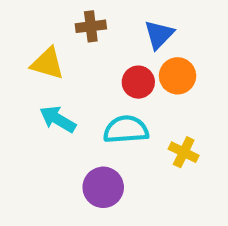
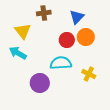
yellow triangle: (47, 63) -> (23, 31), turned 36
cyan arrow: (58, 119) -> (18, 53), moved
purple circle: (103, 187) -> (40, 83), moved

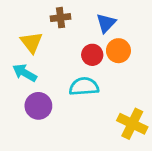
yellow cross: (89, 74) -> (132, 124), moved, size x1.5
purple circle: (40, 83) -> (38, 106), moved

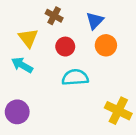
brown cross: (61, 18) -> (54, 16), turned 35
red circle: (92, 55) -> (65, 47), moved
purple circle: (38, 106) -> (17, 112), moved

